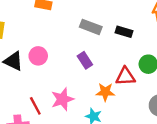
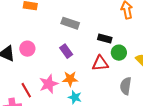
black rectangle: (124, 32) -> (105, 38), moved
orange star: (105, 92) -> (70, 79), moved

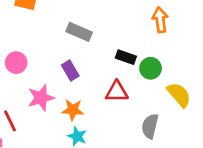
green circle: (119, 53) -> (151, 68), moved
pink star: (49, 84) -> (41, 98), moved

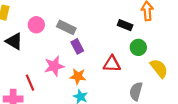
gray rectangle: (79, 32) -> (66, 27), moved
black rectangle: (126, 57) -> (125, 25), moved
pink circle: (16, 63) -> (36, 25), moved

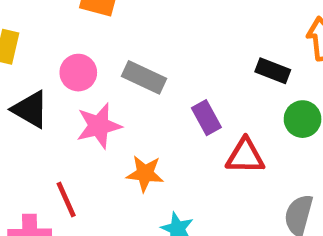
purple rectangle: (77, 46) -> (206, 118), moved
pink star: (54, 66) -> (99, 126), moved
orange star: (78, 76) -> (145, 173), moved

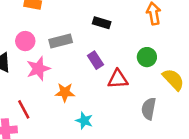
black rectangle: (273, 71) -> (102, 23), moved
gray rectangle: (144, 77) -> (61, 41), turned -35

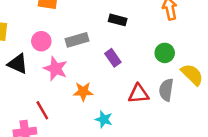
pink star: (38, 69) -> (55, 69), turned -30
red triangle: (118, 79) -> (139, 94), moved
gray semicircle: (149, 109) -> (166, 90), moved

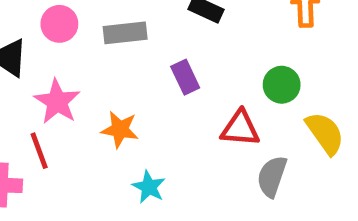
pink star: (55, 69) -> (57, 102), moved
gray semicircle: (166, 90) -> (272, 176), moved
red triangle: (139, 94) -> (240, 128), moved

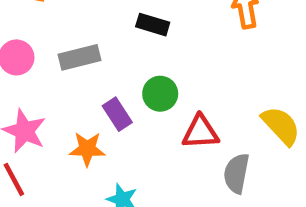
purple rectangle: (185, 77) -> (117, 114), moved
green circle: (282, 85) -> (160, 94), moved

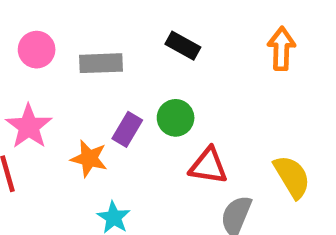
purple rectangle: (117, 114) -> (127, 129), turned 52

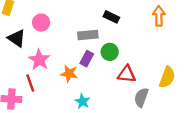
gray rectangle: (101, 63) -> (88, 35), moved
yellow semicircle: (292, 177) -> (167, 77), turned 55

